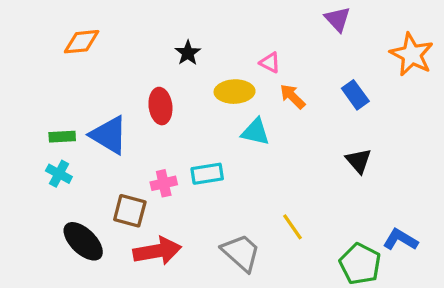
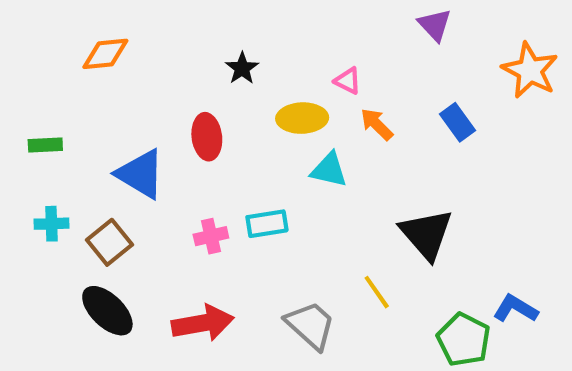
green rectangle: (62, 137) -> (45, 145), moved
black triangle: (359, 161) -> (426, 234), moved, size x1.6
cyan cross: (59, 174) -> (51, 224), moved, turned -30
brown square: (130, 211) -> (109, 242), moved, turned 36

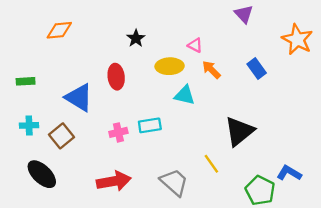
black triangle: (426, 234) -> (239, 131), turned 32
black ellipse: (107, 311) -> (42, 174), moved

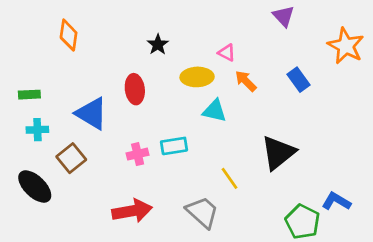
orange diamond: (59, 30) -> (69, 35), turned -76
cyan cross: (29, 125) -> (37, 130), moved
yellow line: (211, 164) -> (229, 178), moved
black ellipse: (42, 174) -> (35, 187), moved

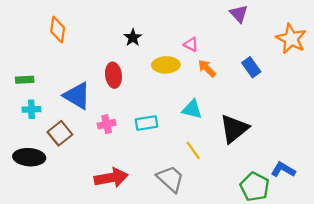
cyan triangle: (215, 111) -> (192, 109), moved
pink cross: (138, 154) -> (107, 124), moved
black ellipse: (35, 187) -> (29, 157), turned -40

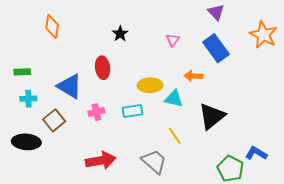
pink triangle: (191, 44) -> (173, 40), turned 40
yellow ellipse: (166, 65) -> (150, 85), moved
blue rectangle: (251, 67) -> (216, 48), moved, size x1.5
orange arrow: (207, 68) -> (193, 76), moved, turned -42

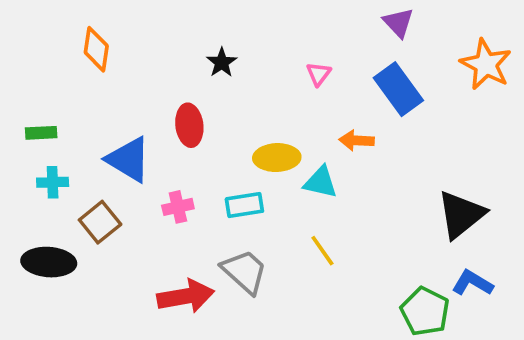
black triangle: (212, 116) -> (461, 215), moved
gray trapezoid: (154, 162) -> (244, 272), moved

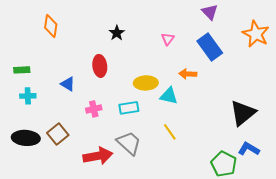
blue triangle: (129, 159) -> (68, 84), size x0.6
brown square: (100, 222) -> (58, 134), moved

